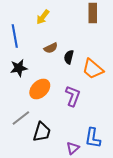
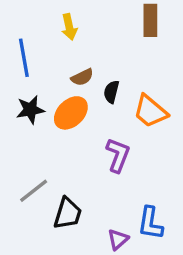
yellow arrow: (43, 17) -> (69, 27), turned -49
orange ellipse: (40, 89) -> (71, 113), moved

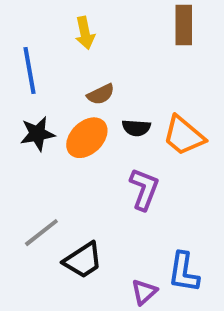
black semicircle: (111, 92) -> (136, 128), moved, turned -100
black trapezoid: (68, 213) -> (83, 260), turned 40

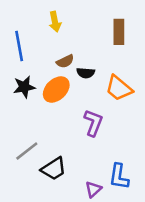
brown rectangle: (184, 25) -> (119, 32), moved
black semicircle: (136, 128) -> (86, 73), moved

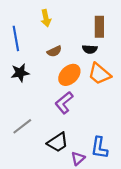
black semicircle: (86, 73) -> (90, 49), moved
orange ellipse: (56, 89) -> (69, 75), moved
purple L-shape: (93, 123) -> (64, 103), moved, turned -150
black trapezoid: (54, 169) -> (58, 142), moved

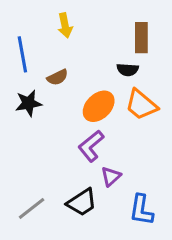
brown semicircle: (54, 51) -> (57, 77), moved
gray line: (22, 126) -> (32, 208), moved
purple triangle: (78, 158) -> (111, 176), moved

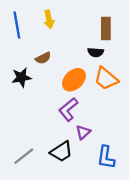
blue line: (22, 54) -> (17, 25), moved

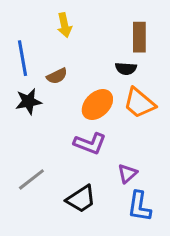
blue line: (17, 25) -> (22, 58), moved
purple L-shape: (68, 109) -> (90, 143), turned -120
purple triangle: (83, 132) -> (127, 173), moved
gray line: (24, 156) -> (31, 179), moved

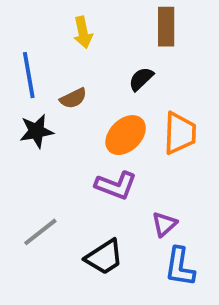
brown rectangle: (139, 37) -> (166, 27), moved
black semicircle: (126, 69) -> (141, 79), moved, turned 132
orange trapezoid: (139, 103) -> (180, 133), turned -128

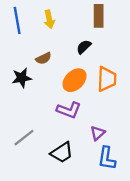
blue line: (29, 75) -> (17, 20), moved

